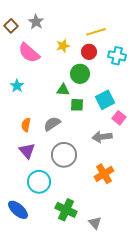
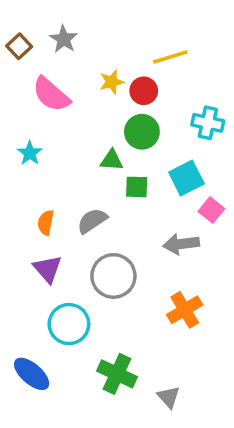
red circle: (89, 52) -> (144, 91), moved
cyan cross: (117, 56) -> (208, 123), moved

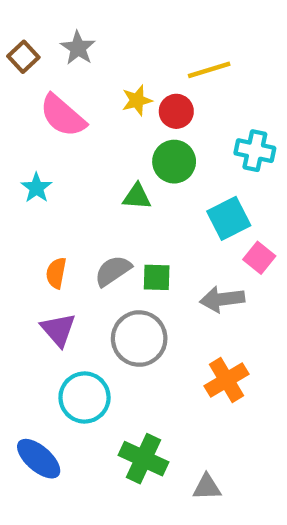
green square: (137, 187) -> (157, 277), moved
gray triangle: (169, 397) -> (207, 487), turned -50

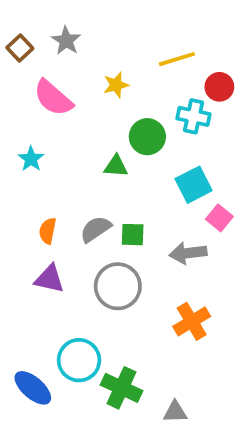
red circle: (176, 111) -> (219, 87), moved
cyan cross: (255, 151) -> (194, 116), moved
purple triangle: (58, 330) -> (49, 279), turned -36
cyan circle: (85, 397) -> (79, 360), moved

